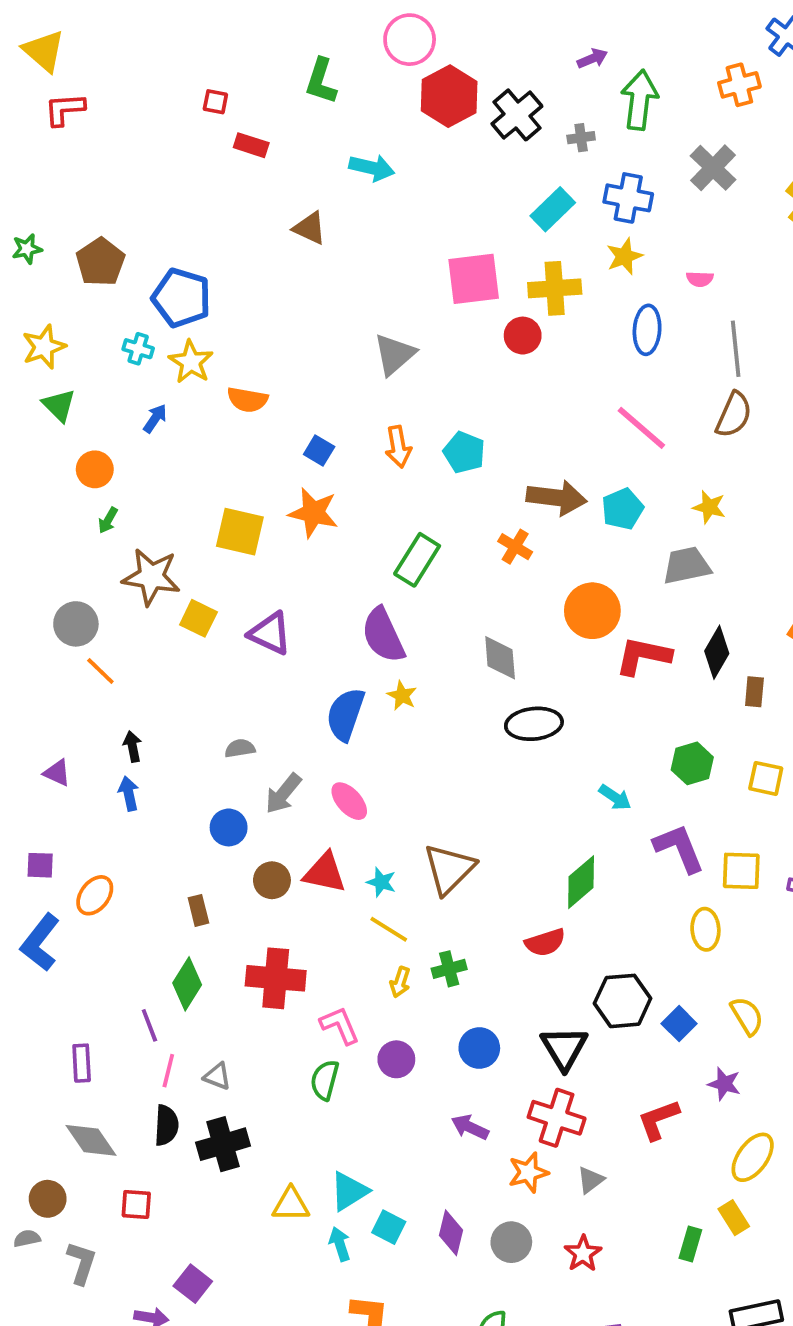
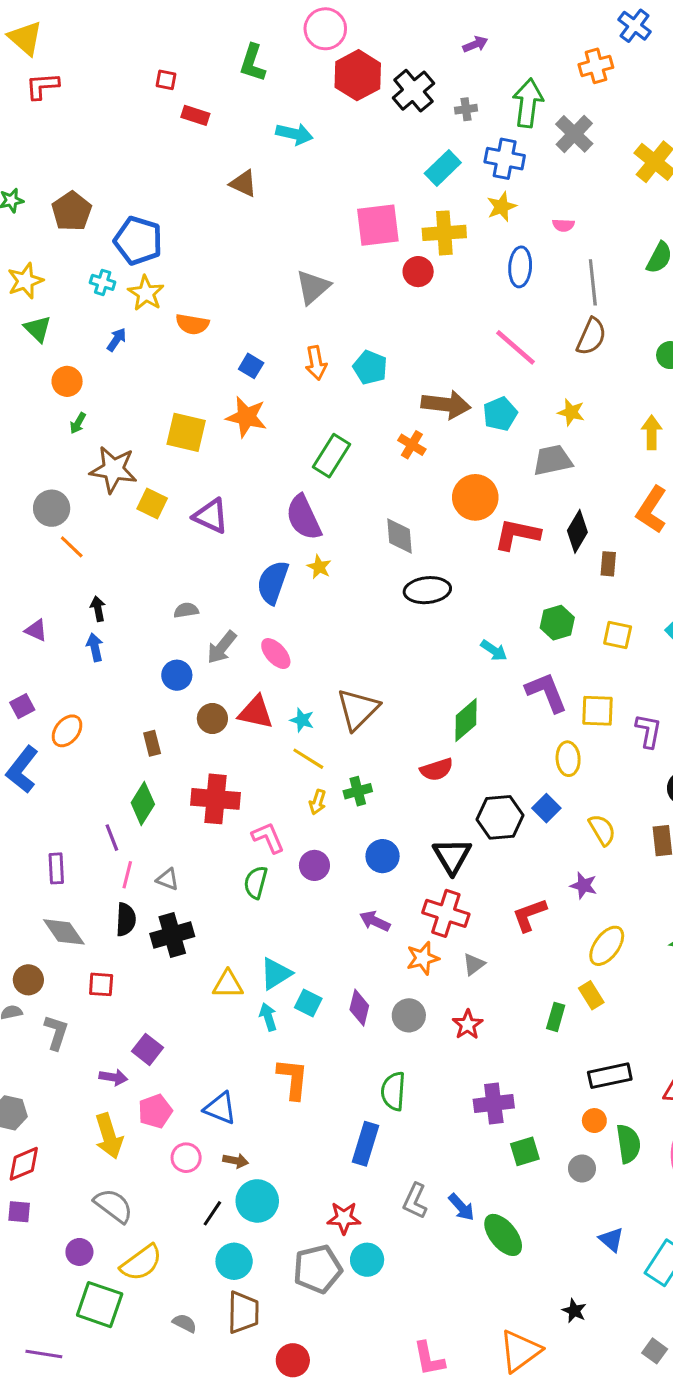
green arrow: (640, 100) -> (528, 103), moved
purple square: (40, 865) -> (22, 706), turned -30
blue square: (679, 1024) -> (546, 808), moved

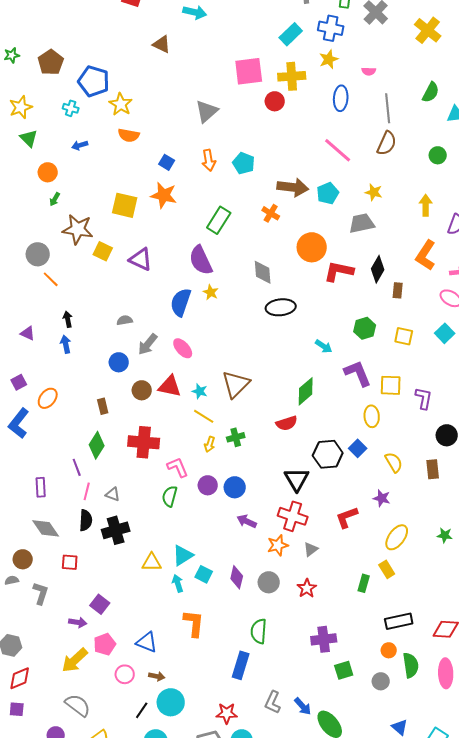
yellow star: (146, 293) -> (121, 104), moved
blue arrow: (117, 340) -> (80, 145), turned -140
blue circle: (383, 856) -> (235, 487), moved
yellow arrow: (109, 1136) -> (75, 660), turned 64

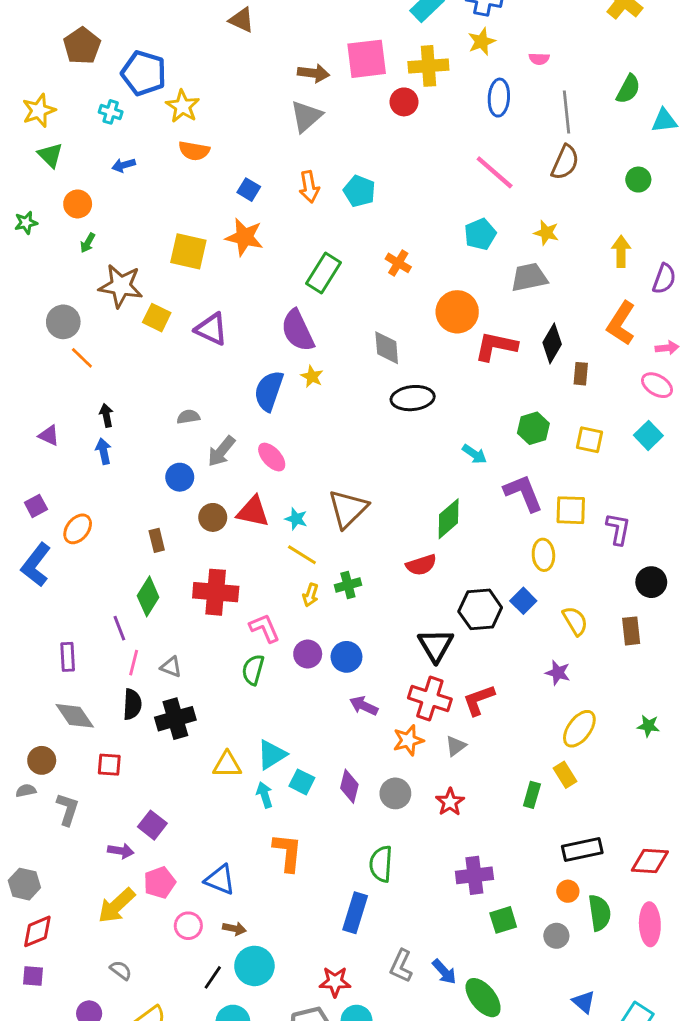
green star: (12, 55) -> (26, 223), moved
brown arrow: (293, 187) -> (313, 73), moved, size x0.7
red L-shape: (347, 517) -> (479, 700), moved
gray semicircle: (78, 705) -> (121, 970), size x0.6

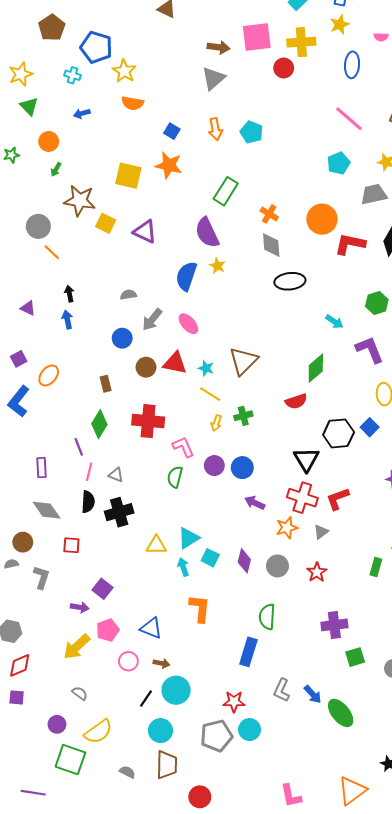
orange cross: (398, 263) -> (269, 214), moved

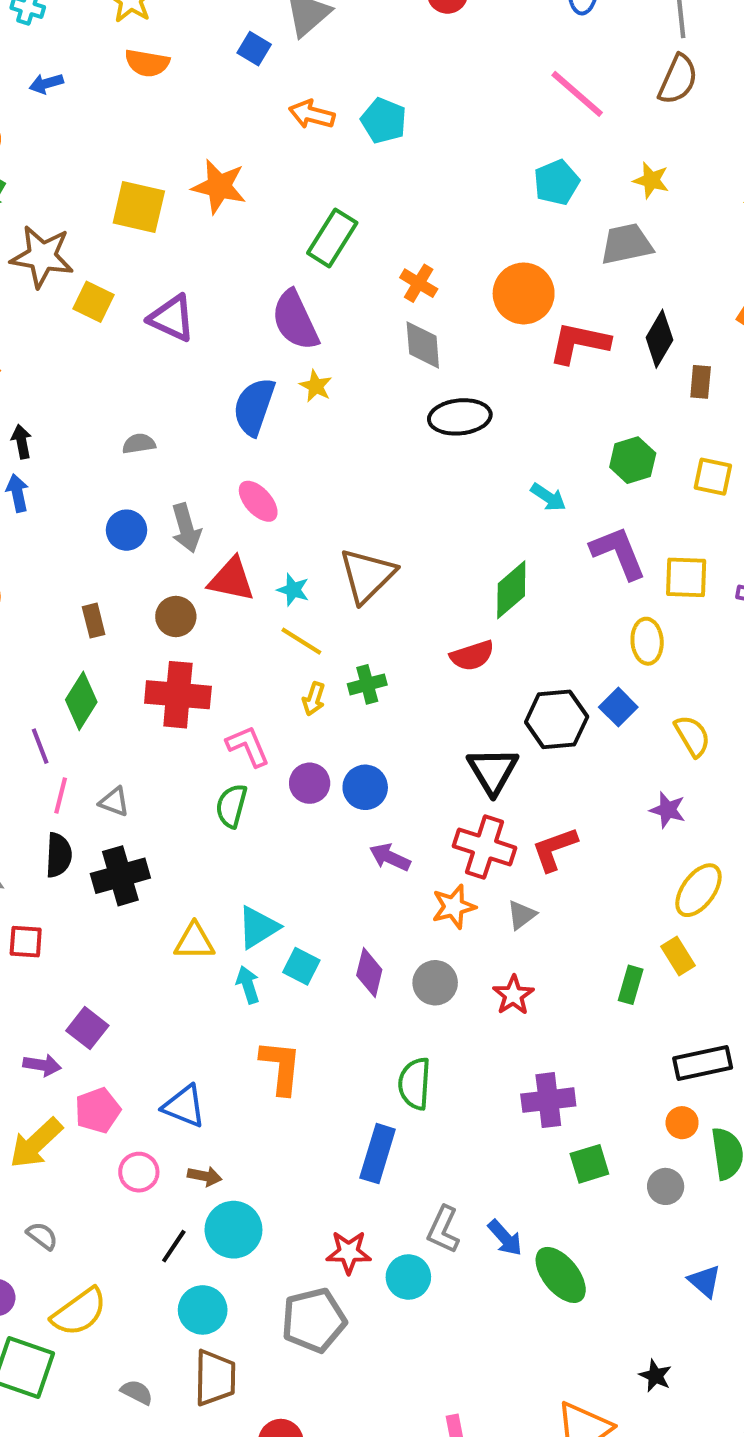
orange arrow: (215, 129) -> (312, 114), turned 115
blue square: (172, 131) -> (254, 49), moved
gray arrow: (152, 320) -> (186, 528), moved, turned -55
brown circle: (146, 367) -> (176, 617), moved
cyan circle: (250, 730) -> (408, 1277), moved

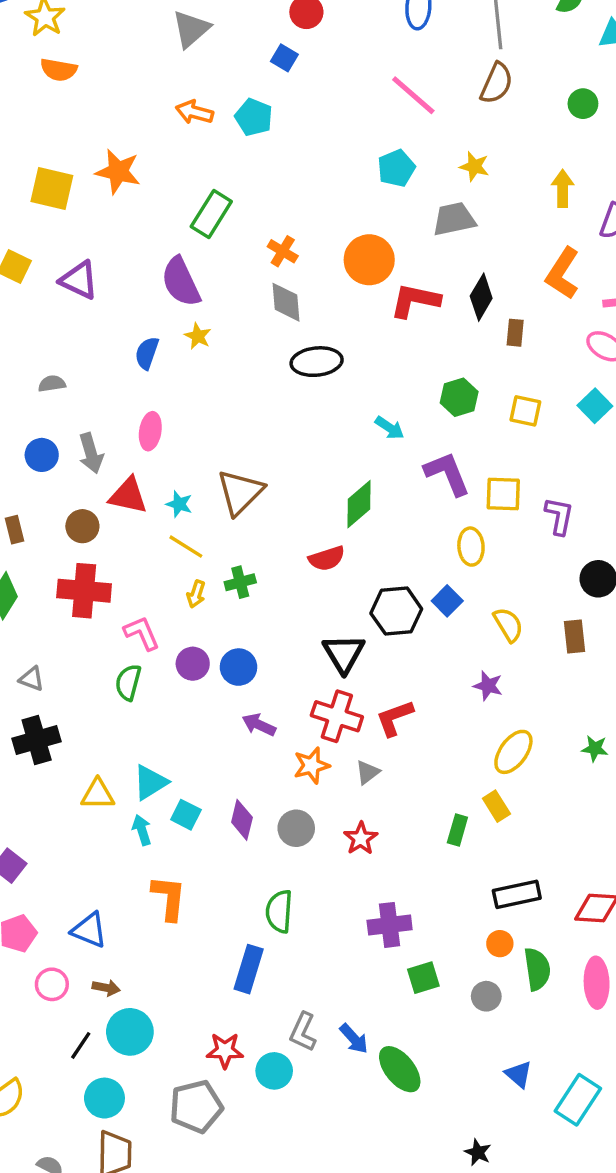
blue square: (254, 49) -> (284, 58), moved
blue semicircle: (254, 407) -> (147, 353), size x0.7
pink ellipse: (258, 501) -> (150, 431), turned 51

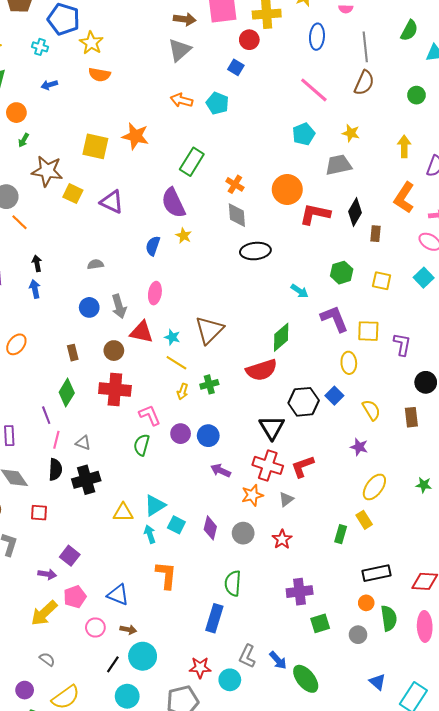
red semicircle: (327, 558) -> (262, 370), size x1.4

